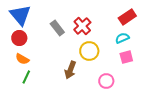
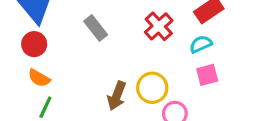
red cross: (82, 26) -> (159, 26), moved
yellow circle: (89, 51) -> (152, 88), moved

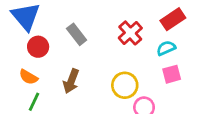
red circle: (34, 44) -> (38, 47), moved
brown arrow: (117, 96) -> (71, 81), moved

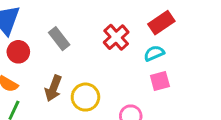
yellow circle: (125, 85) -> (85, 97), moved

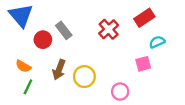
red circle: (18, 52) -> (43, 40), moved
cyan semicircle: (154, 53) -> (157, 42), moved

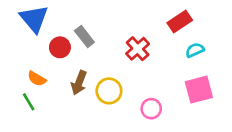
red cross: (109, 29) -> (138, 49), moved
pink square: (143, 64) -> (199, 90), moved, size x1.5
green line: (28, 87) -> (29, 102), moved, turned -56

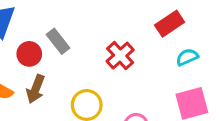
brown arrow: (79, 83) -> (36, 89), moved

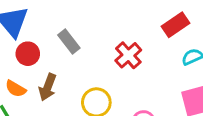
red circle: (29, 54) -> (28, 54), moved

